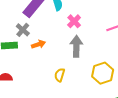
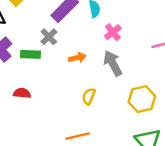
orange arrow: (38, 44) -> (77, 58), moved
gray arrow: (76, 46) -> (113, 63), turned -35

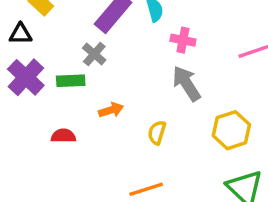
pink cross: (113, 32) -> (183, 40), turned -35
orange arrow: (77, 58) -> (111, 110), moved

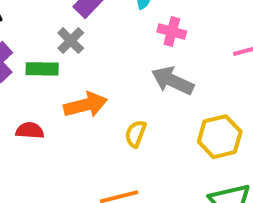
gray arrow: (186, 83) -> (173, 81), turned -36
orange arrow: (111, 110) -> (86, 105), size x1.5

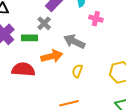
gray arrow: (173, 81) -> (74, 41), moved
red semicircle: (30, 130) -> (23, 69), size x1.6

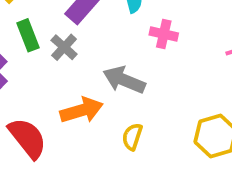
green rectangle: (30, 38) -> (28, 35), moved, turned 70
red semicircle: (23, 69) -> (28, 138), turned 50

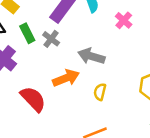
pink cross: (164, 34) -> (124, 20), moved, turned 35

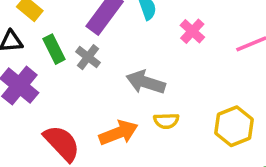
orange arrow: (66, 78) -> (118, 133), moved
yellow semicircle: (100, 92) -> (166, 121), moved, turned -105

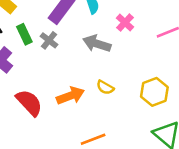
gray arrow: (146, 82) -> (97, 44), moved
yellow semicircle: (166, 121) -> (105, 87), turned 30

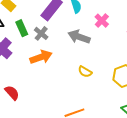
orange arrow: (70, 96) -> (41, 57), moved
red semicircle: (29, 103) -> (12, 93), moved, size x0.7

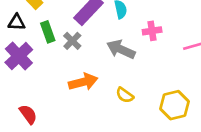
pink cross: (102, 21) -> (152, 31), turned 32
orange arrow: (41, 57) -> (83, 82), moved

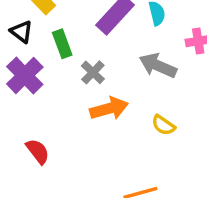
black triangle: (17, 22) -> (21, 32), turned 36
gray cross: (72, 41) -> (93, 72), moved

